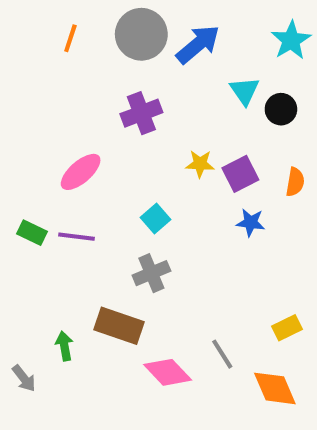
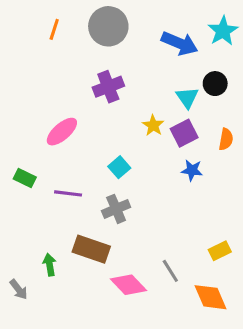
blue arrow: (198, 44) -> (180, 43), moved, turned 63
cyan triangle: (245, 91) -> (187, 98), moved
yellow star: (200, 164) -> (153, 125), turned 30
purple line: (77, 237) -> (68, 193), moved

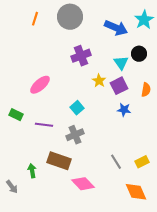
purple cross: (108, 87) -> (81, 56), moved
gray line: (170, 271) -> (116, 162), moved

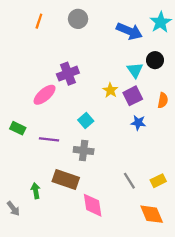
gray circle: (70, 17) -> (78, 19), size x0.7
purple cross: (81, 56) -> (68, 74), moved
gray cross: (75, 135) -> (84, 151), turned 30
pink diamond: (83, 184) -> (93, 205), turned 35

